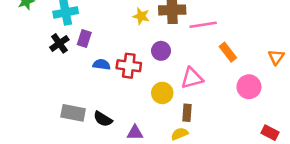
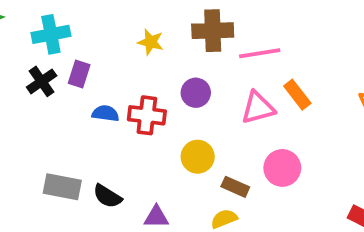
yellow star: (141, 16) -> (151, 42), moved
pink triangle: (192, 78) -> (258, 108), moved
pink circle: (249, 87) -> (282, 168), moved
brown rectangle: (187, 113) -> (235, 187), turned -70

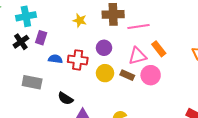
yellow circle: (198, 157) -> (105, 73), moved
pink circle: (282, 168) -> (151, 75), moved
gray rectangle: (62, 187) -> (32, 82), moved
brown rectangle: (235, 187) -> (127, 75), moved
black semicircle: (107, 196) -> (65, 98), moved

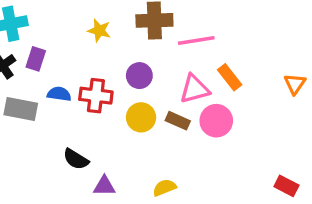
gray rectangle: (32, 82) -> (21, 109), moved

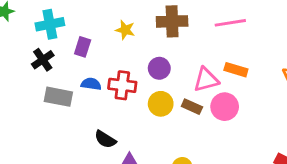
pink line: (196, 40) -> (230, 23), moved
purple rectangle: (36, 59) -> (83, 47), moved
orange rectangle: (230, 77) -> (236, 70), turned -35

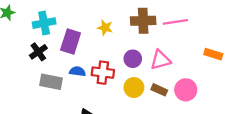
pink line: (230, 23) -> (175, 22), moved
purple rectangle: (83, 47) -> (71, 41), size x1.5
orange rectangle: (236, 70) -> (213, 54), moved
pink triangle: (206, 80) -> (160, 60), moved

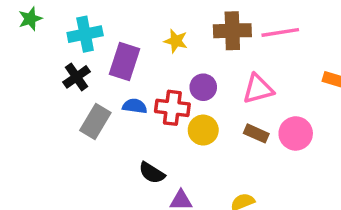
purple circle: (133, 59) -> (203, 87), moved
gray rectangle: (51, 82) -> (95, 121), turned -70
yellow circle: (134, 88) -> (203, 130), moved

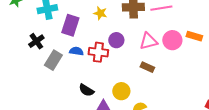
black cross: (76, 77) -> (36, 41), moved
yellow circle: (203, 130) -> (121, 91), moved
pink circle: (296, 133) -> (172, 40), moved

